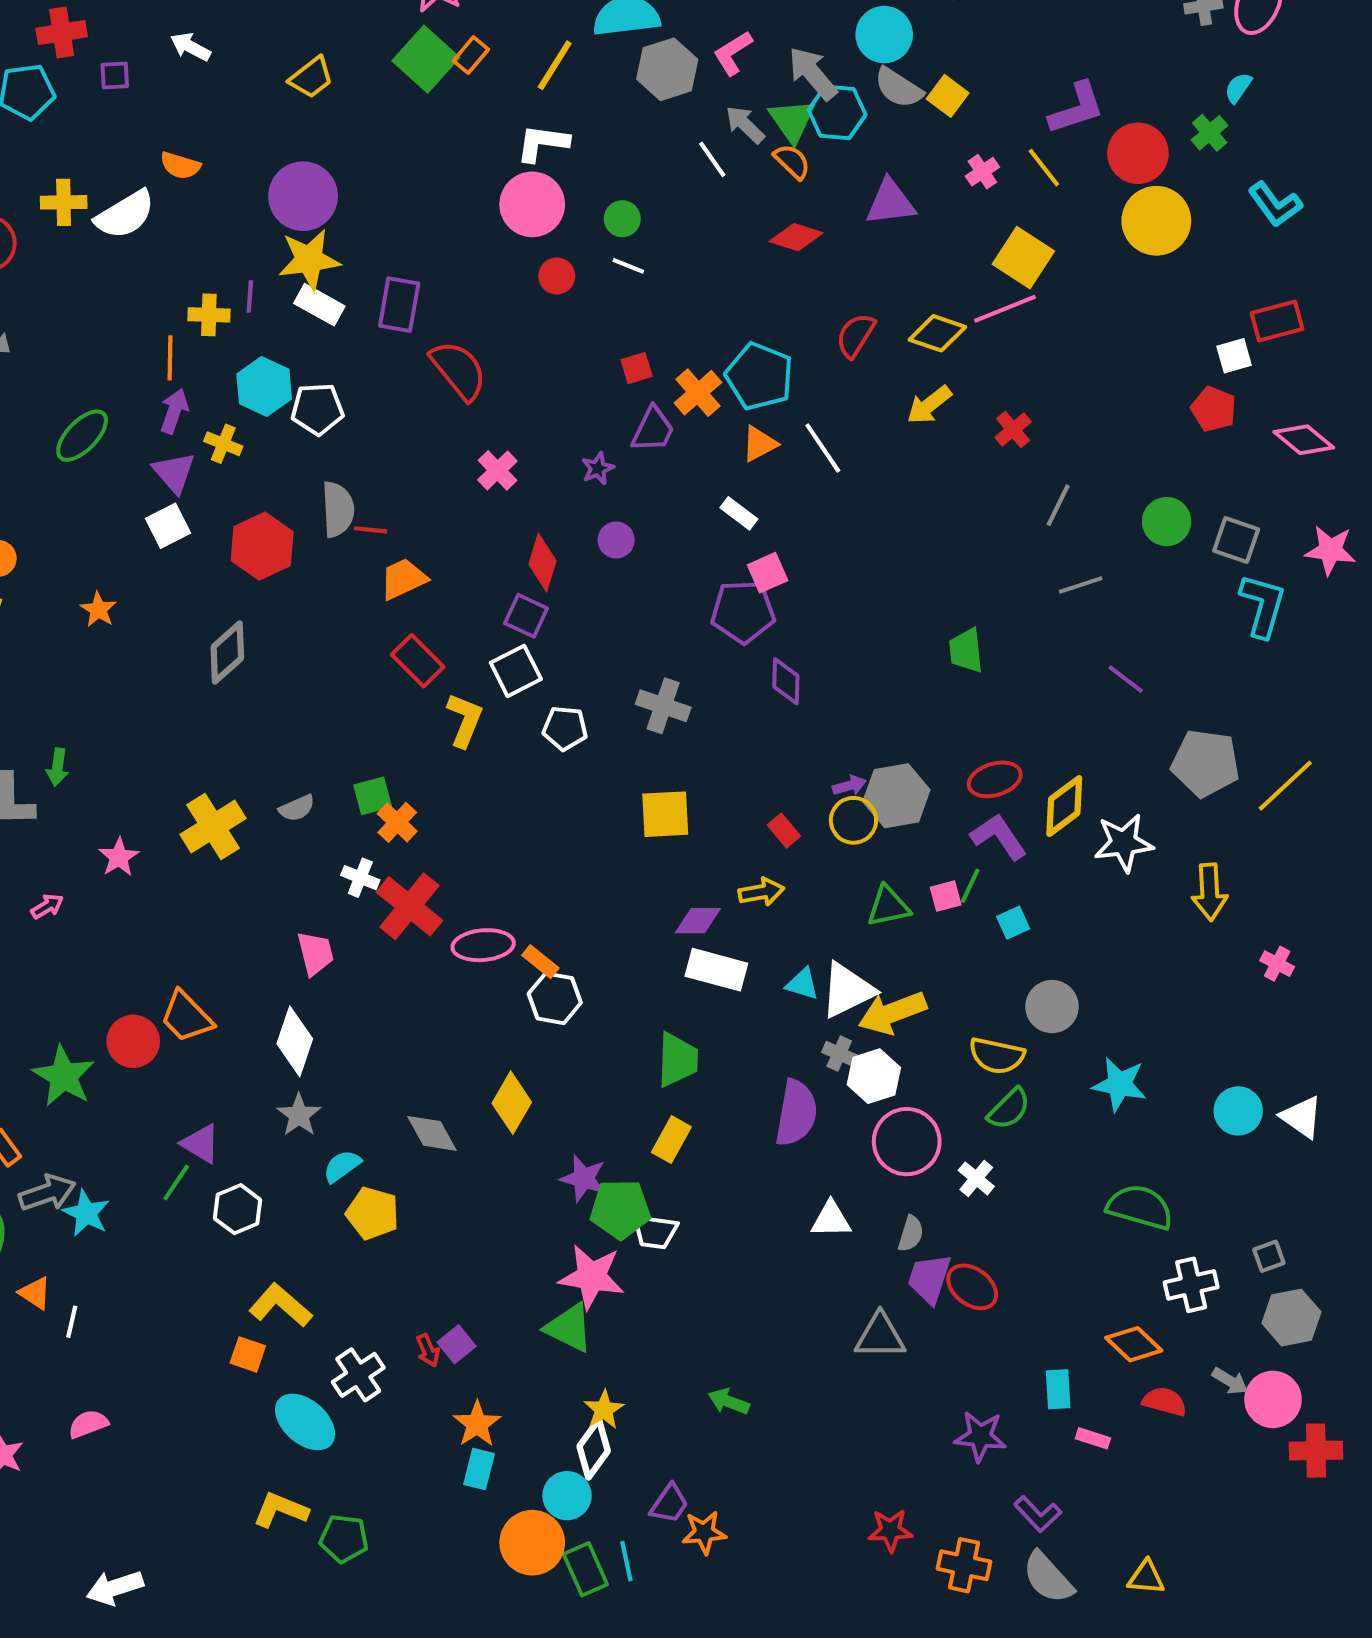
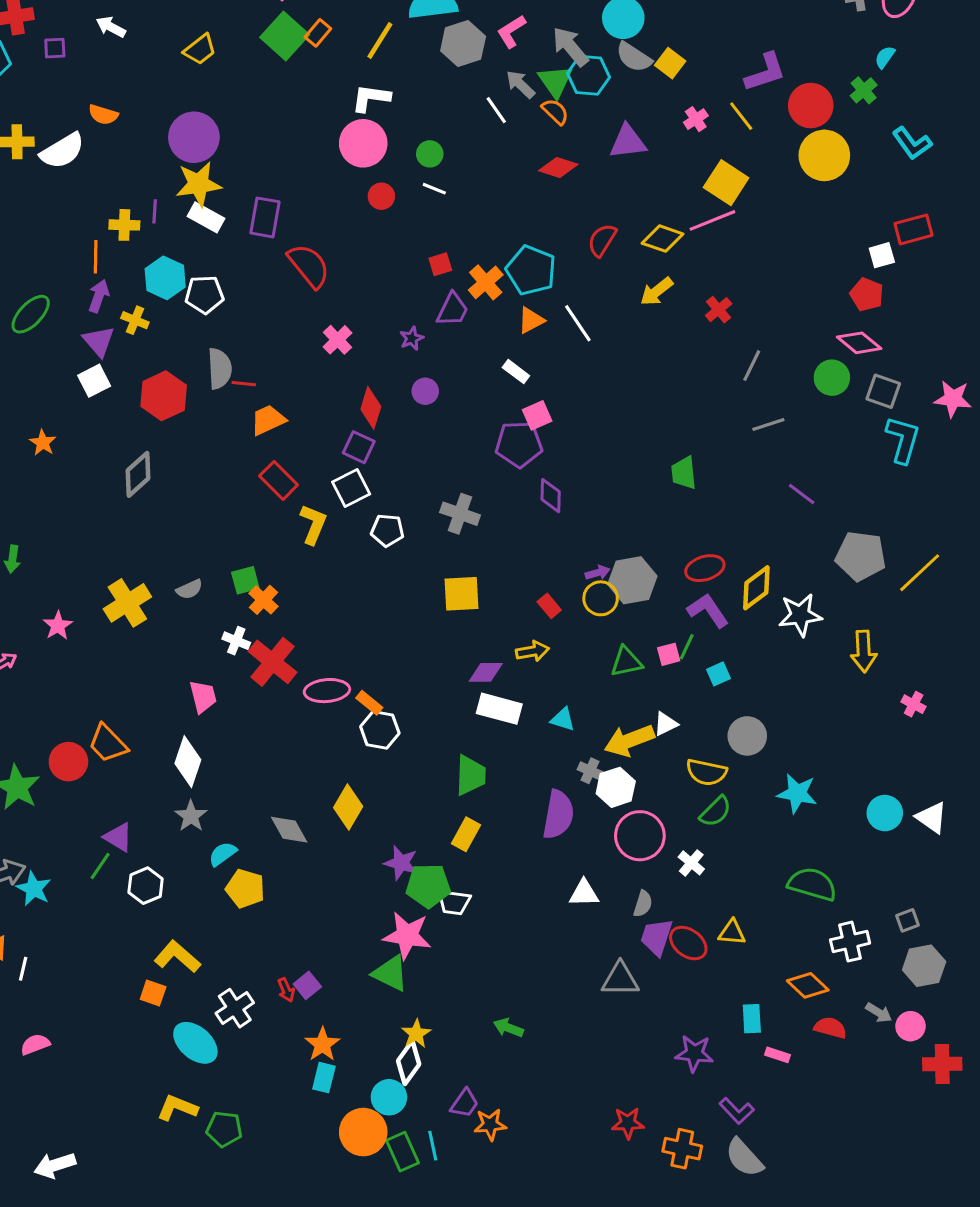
pink diamond: (1304, 440) -> (859, 343), moved
white triangle: (847, 990) -> (666, 724), moved, size x0.6
pink circle: (1273, 1399) -> (911, 1026), size x0.7
yellow triangle: (1146, 1577) -> (732, 932), moved

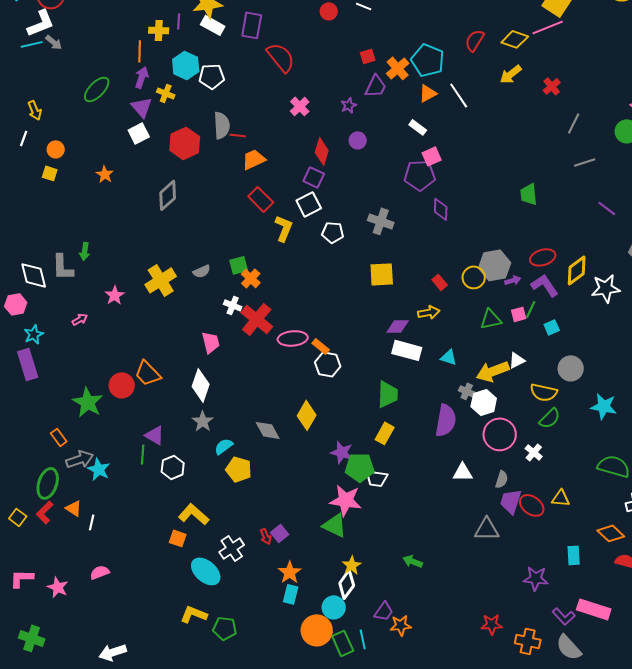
purple arrow: (598, 573) -> (513, 280), moved
green line: (100, 866) -> (143, 454), turned -30
pink rectangle: (777, 1055) -> (594, 609), moved, size x2.0

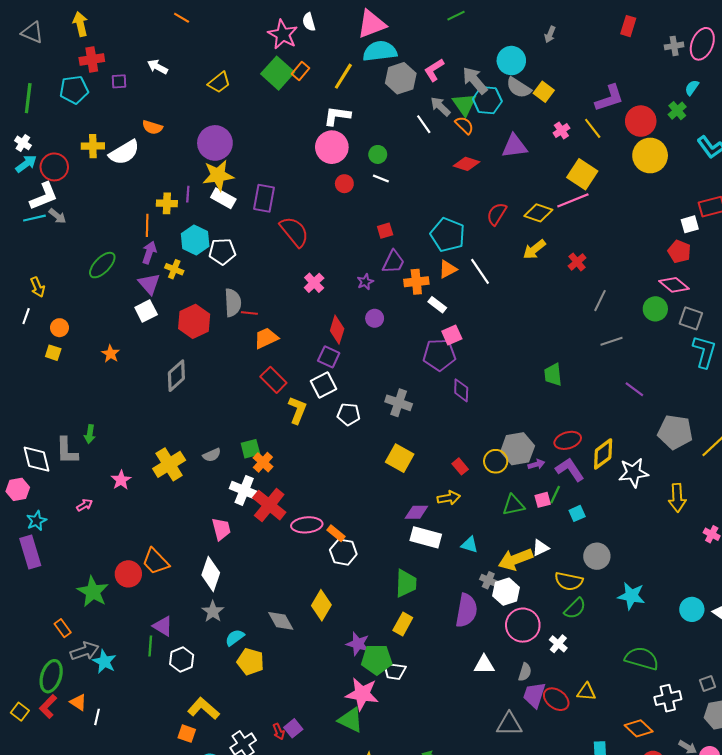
orange cross: (398, 68) -> (416, 282), moved, turned 35
yellow square: (382, 274) -> (400, 458), turned 32
white cross: (233, 305) -> (244, 490), size x1.5

